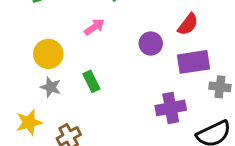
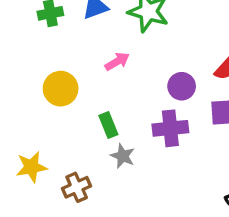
gray star: (51, 87) -> (123, 156), moved
purple cross: (171, 108) -> (170, 128), moved

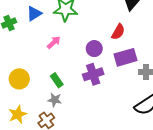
yellow circle: (61, 89) -> (19, 79), moved
gray star: (123, 156) -> (55, 100), moved

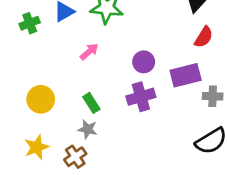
red semicircle: (118, 32) -> (204, 37), moved

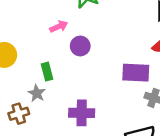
purple circle: (144, 62) -> (80, 46), moved
purple cross: (141, 97) -> (82, 113), moved

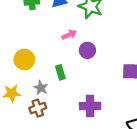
gray star: (37, 93) -> (41, 88), moved

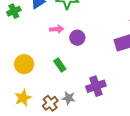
pink arrow: (69, 35) -> (57, 29), turned 40
gray star: (41, 88) -> (69, 98), moved

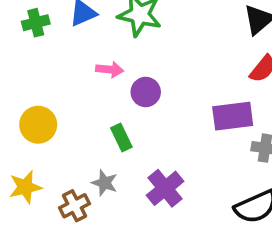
green rectangle: (60, 65) -> (121, 137), moved
purple cross: (96, 86) -> (165, 188), turned -30
gray star: (69, 98) -> (105, 183), moved

